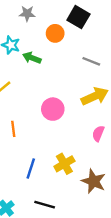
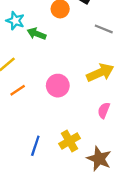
gray line: (91, 61) -> (104, 29), moved
orange line: (13, 129) -> (18, 90), moved, turned 63

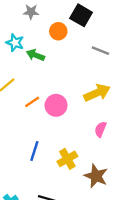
orange line: (18, 90) -> (32, 102), moved
blue line: (35, 146) -> (34, 151), moved

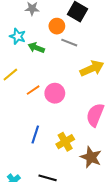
gray line: (100, 51) -> (69, 43), moved
yellow arrow: (97, 93) -> (92, 68), moved
pink semicircle: (100, 129) -> (95, 115), size x1.6

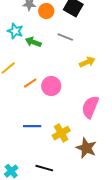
orange circle: (57, 26) -> (46, 11), moved
yellow arrow: (92, 68) -> (87, 62), size x0.7
blue line: (35, 134) -> (32, 126), turned 72

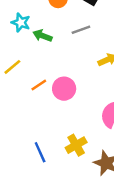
gray line: (65, 37) -> (81, 30), turned -42
blue line: (32, 126) -> (40, 152), moved, turned 66

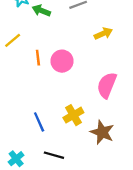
orange line: (39, 85) -> (38, 58), turned -63

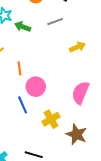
pink circle: (62, 61) -> (36, 87), moved
blue line: (39, 122) -> (23, 105), moved

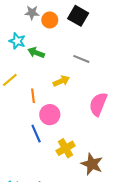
gray line: (55, 22) -> (81, 59), moved, turned 42
yellow arrow: (77, 47) -> (61, 81), moved
pink semicircle: (80, 93) -> (98, 104), moved

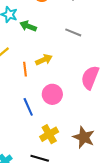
yellow arrow: (61, 81) -> (44, 60), moved
pink circle: (50, 115) -> (52, 94), moved
yellow cross: (66, 148) -> (49, 134), moved

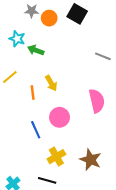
gray line: (73, 32) -> (103, 56), moved
yellow arrow: (44, 60) -> (51, 83), turned 84
pink semicircle: (90, 78) -> (97, 101), turned 145

